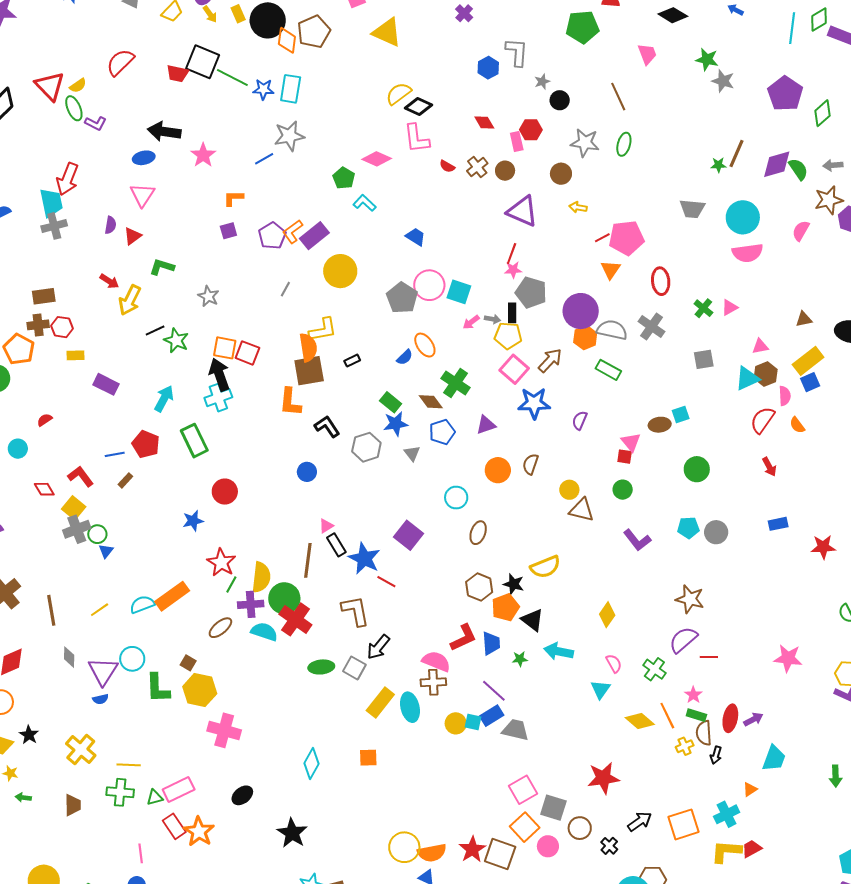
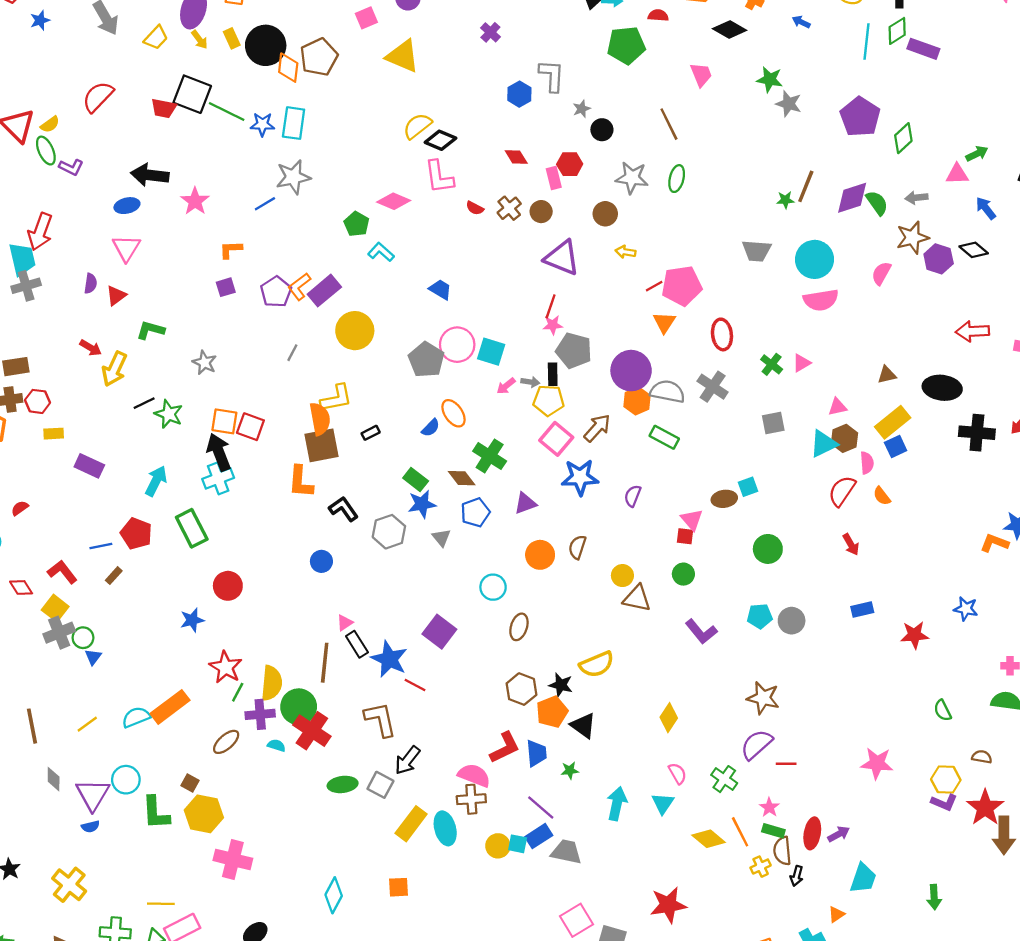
cyan semicircle: (264, 632) -> (276, 745), size x0.6
cyan arrow: (559, 651) -> (617, 804), moved, turned 92
yellow line: (129, 765) -> (161, 904), moved

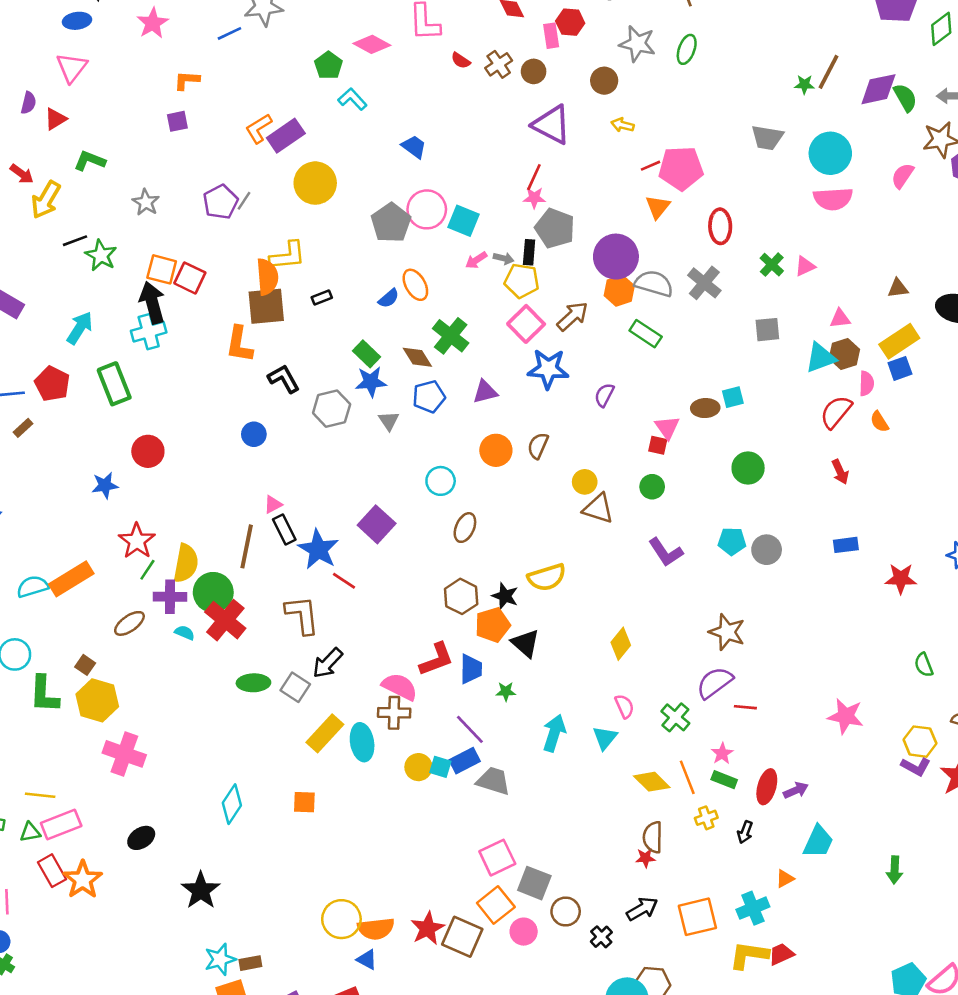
purple pentagon: (276, 292) -> (221, 202), moved
brown semicircle: (782, 851) -> (653, 837), moved
red star: (668, 905) -> (645, 858), moved, size x0.5

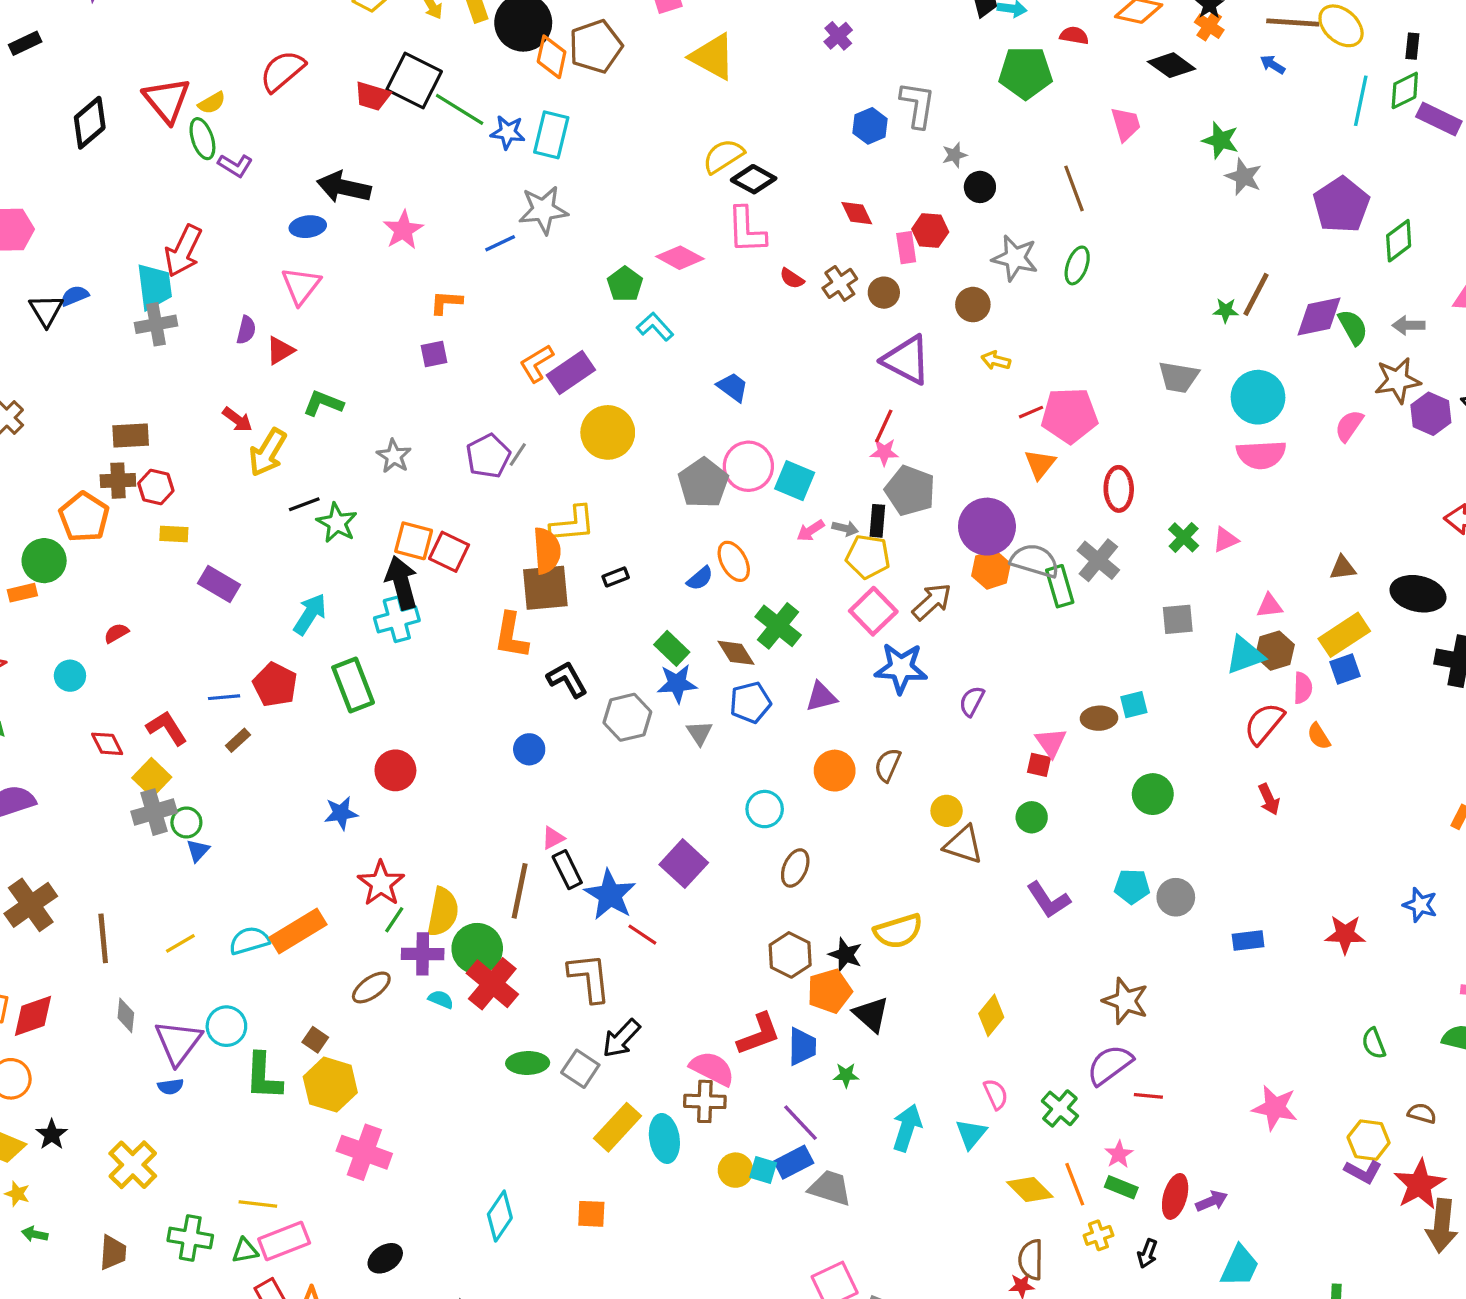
green rectangle: (646, 334) -> (1060, 586), moved, turned 40
blue rectangle: (846, 545) -> (1248, 940), moved

